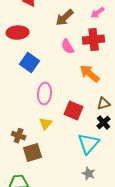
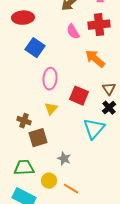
brown triangle: (104, 104) -> (109, 89), turned -48
gray star: (89, 174) -> (64, 159), moved

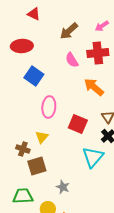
yellow triangle: (51, 109) -> (42, 137), moved

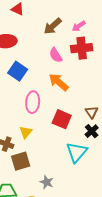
pink arrow: (102, 26) -> (79, 26), moved
orange arrow: (94, 87) -> (59, 82), moved

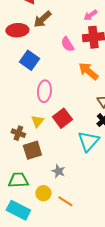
brown arrow: (53, 26) -> (42, 19), moved
orange arrow: (59, 82) -> (88, 71), moved
red square: (62, 119) -> (62, 118), moved, turned 30

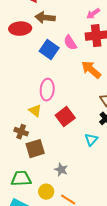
brown arrow: (42, 19) -> (45, 18), turned 48
blue square: (29, 60) -> (49, 50), moved
yellow triangle: (37, 121) -> (35, 111), moved, turned -32
cyan triangle: (88, 141) -> (91, 140), size x0.6

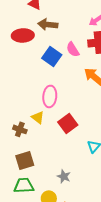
brown cross: (21, 132) -> (20, 129), moved
brown square: (35, 149) -> (25, 160), moved

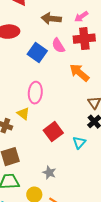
brown arrow: (48, 24) -> (51, 19), moved
red square: (68, 123) -> (53, 132), moved

